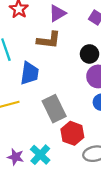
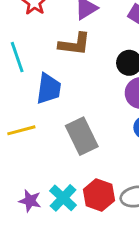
red hexagon: (72, 133) -> (99, 195), moved

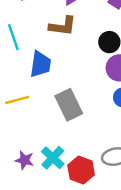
red hexagon: (99, 195) -> (81, 170), moved

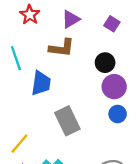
yellow line: (17, 100) -> (19, 144), moved, turned -35

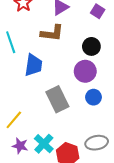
purple circle: (114, 87) -> (85, 71), moved
blue circle: (118, 114) -> (93, 97), moved

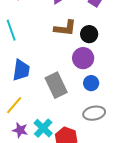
brown L-shape: (52, 33) -> (65, 28), moved
blue trapezoid: (33, 65) -> (21, 70), moved
gray ellipse: (97, 143) -> (94, 113), moved

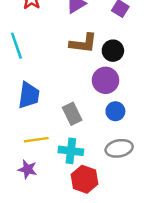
gray rectangle: (56, 85) -> (72, 114), size x0.7
yellow line: (14, 105) -> (36, 140), moved, turned 42
cyan cross: (43, 128) -> (71, 151), moved, turned -36

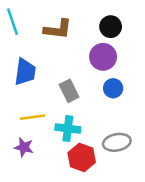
brown L-shape: (83, 43) -> (58, 29), moved
gray ellipse: (119, 148) -> (117, 142), moved

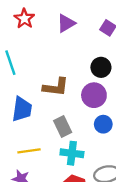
brown L-shape: (58, 29) -> (56, 87), moved
cyan cross: (68, 129) -> (72, 153), moved

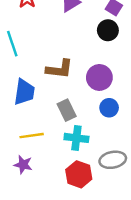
black circle: (101, 67) -> (108, 30), moved

